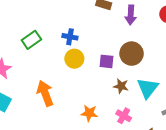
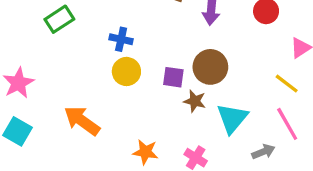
green rectangle: (31, 40) -> (59, 19), moved
brown star: (121, 86) -> (195, 101), moved
orange arrow: (45, 93) -> (82, 121), turned -35

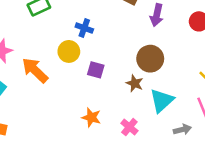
yellow circle: (126, 71) -> (69, 51), moved
purple square: (173, 77) -> (96, 70), moved
orange arrow: (82, 121) -> (35, 70), moved

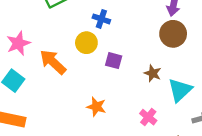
brown circle: (150, 59) -> (173, 34), moved
orange star: (91, 117) -> (96, 107), moved

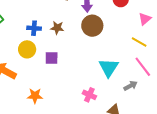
brown star: (153, 73) -> (57, 28), moved
orange star: (96, 107) -> (35, 96), moved

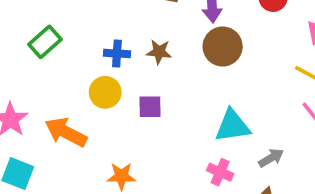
cyan triangle: (109, 68) -> (232, 126), moved, turned 50
gray arrow: (130, 86) -> (271, 158), moved

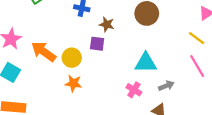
brown star: (159, 52) -> (107, 24), moved
yellow circle: (105, 92) -> (72, 58), moved

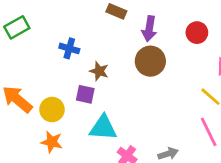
cyan triangle: (146, 63) -> (103, 128), moved

